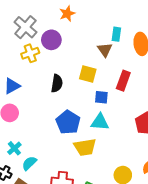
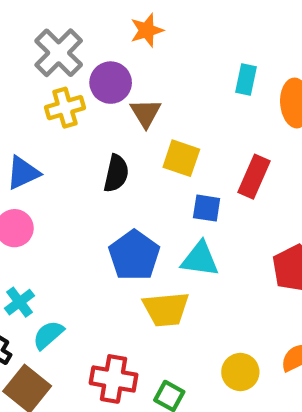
brown triangle: (105, 50) -> (146, 113), moved

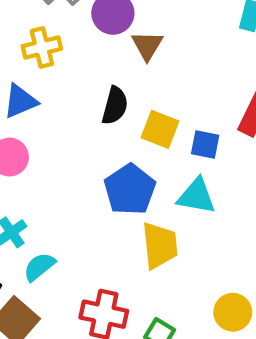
yellow cross: (65, 108) -> (42, 47), moved
yellow square: (181, 158) -> (160, 129), moved
yellow trapezoid: (166, 309) -> (160, 245), turned -93

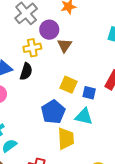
yellow cross: (42, 47) -> (32, 48), moved
black semicircle: (115, 106) -> (26, 71), moved

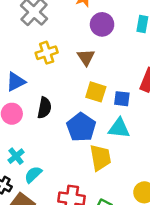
purple circle: (49, 30) -> (102, 24), moved
brown triangle: (64, 45) -> (86, 57), moved
black semicircle: (26, 71) -> (44, 108), moved

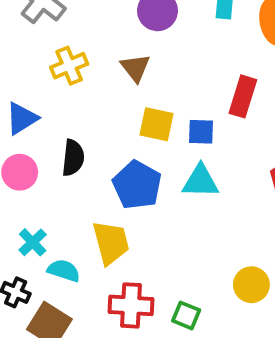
yellow trapezoid: (100, 158) -> (111, 243), moved
cyan semicircle: (33, 174) -> (64, 270), turned 66

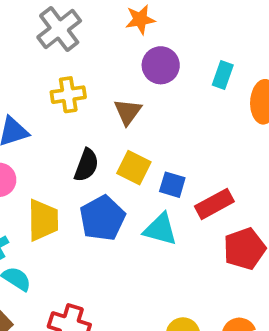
red rectangle: (243, 96) -> (214, 204), moved, turned 30
black semicircle: (73, 158) -> (86, 165), moved
yellow trapezoid: (111, 243) -> (43, 220), moved

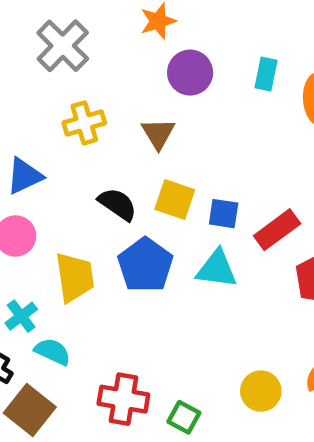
black semicircle: (86, 165) -> (118, 204), turned -68

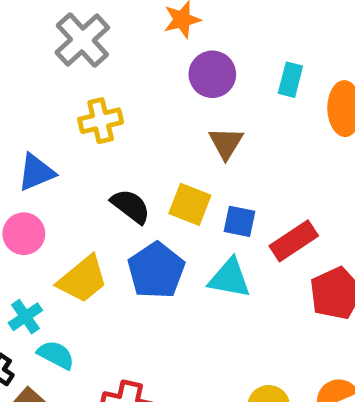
brown triangle: (158, 134) -> (226, 143), moved
yellow trapezoid: (75, 277) -> (83, 279), turned 56

